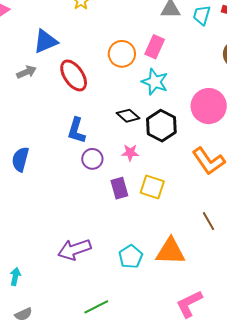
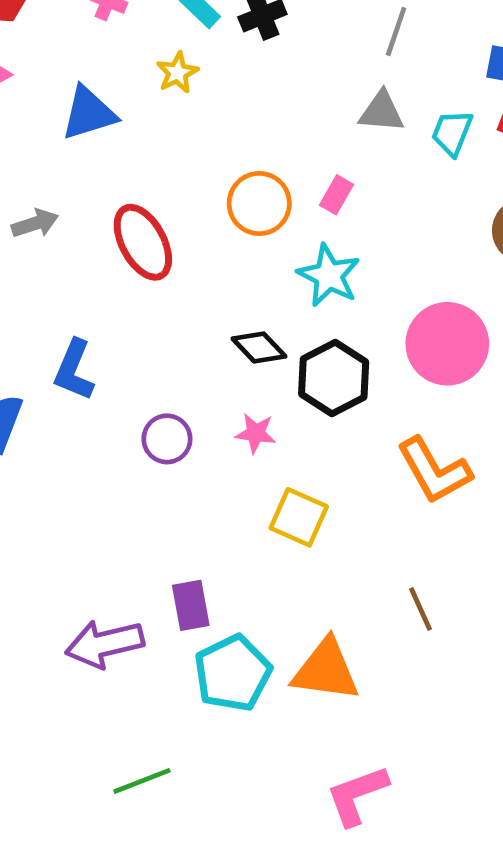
blue triangle: (45, 41) -> (89, 113), moved
pink rectangle: (155, 47) -> (336, 195), size x0.7
blue L-shape: (76, 130) -> (74, 370), moved
purple rectangle: (119, 188) -> (191, 605), moved
cyan pentagon: (131, 257) -> (233, 673), size x1.4

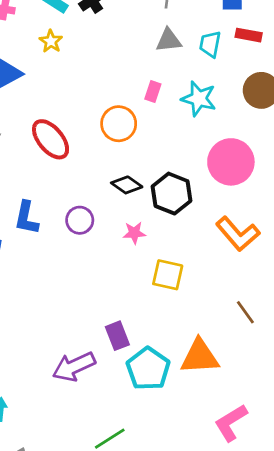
orange circle: (259, 204) -> (119, 124), moved
cyan star: (329, 275) -> (199, 99), moved
purple circle: (167, 439) -> (80, 220), moved

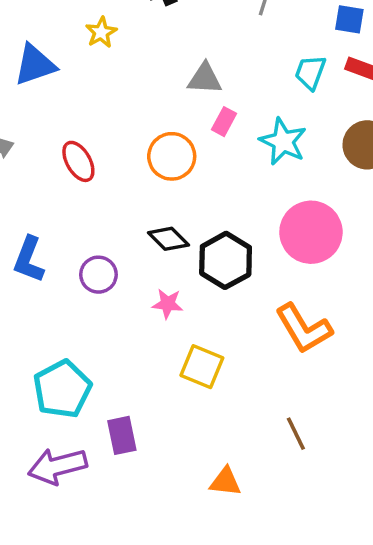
gray triangle: (169, 40) -> (205, 79), moved
red ellipse: (51, 139) -> (78, 161), size x0.7
orange triangle: (200, 357) -> (225, 482), size x0.6
cyan pentagon: (148, 369) -> (62, 389), moved

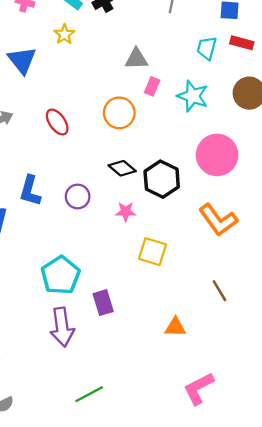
blue triangle: (35, 65) -> (22, 60), turned -44
purple arrow: (57, 466) -> (62, 327), turned -78

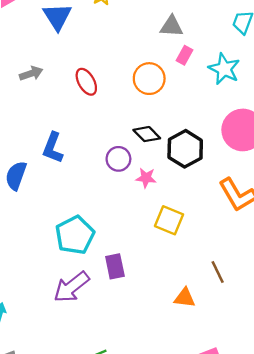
purple circle: (78, 196) -> (118, 159), moved
brown line: (219, 291) -> (218, 272), moved
purple arrow: (62, 327) -> (71, 287), turned 54

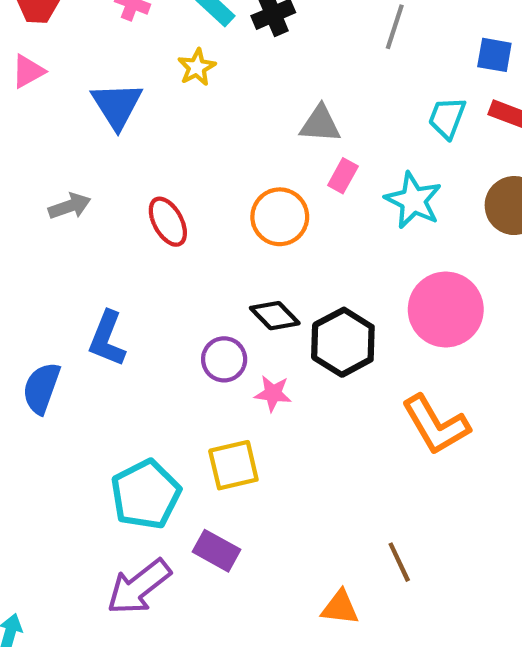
yellow square: (169, 220) -> (233, 465), moved, turned -36
purple rectangle: (115, 266) -> (216, 551), turned -50

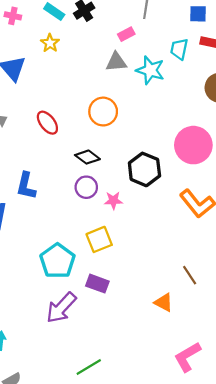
pink rectangle: (343, 176) -> (126, 34), moved, turned 42
cyan star: (413, 200) -> (150, 70), moved
black diamond: (275, 316) -> (87, 157), moved
orange triangle: (340, 608) -> (164, 302), turned 30

